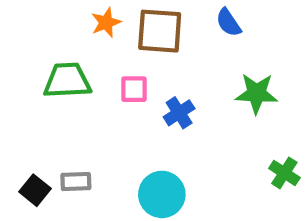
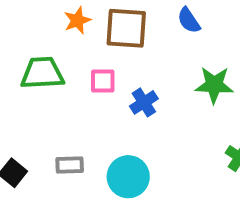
gray rectangle: (76, 182) -> (70, 165), moved

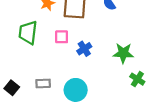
green trapezoid: (42, 73) -> (28, 33), turned -80
green star: (214, 85) -> (123, 53), moved

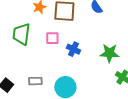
blue cross: (84, 49) -> (73, 49), turned -32

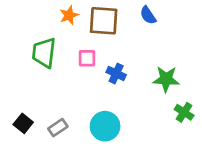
gray rectangle: (35, 81) -> (58, 128), moved, turned -32

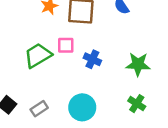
green trapezoid: (44, 53) -> (38, 55), moved, turned 52
green cross: (184, 112) -> (137, 104), moved

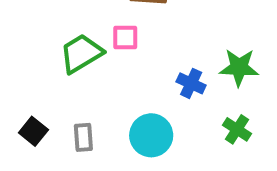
blue cross: (92, 59) -> (191, 83), moved
gray rectangle: (39, 109) -> (83, 137), turned -60

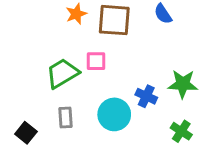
cyan circle: (151, 135) -> (114, 114), moved
gray rectangle: (83, 137) -> (65, 118), moved

